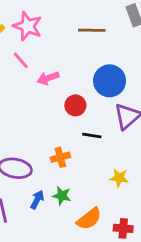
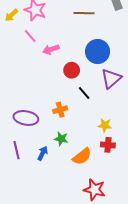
black line: (92, 135) -> (84, 93), turned 40
blue arrow: (37, 200) -> (43, 153), moved
red cross: (123, 228) -> (108, 145), moved

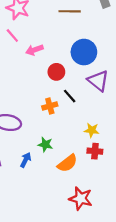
purple triangle: (111, 79) -> (98, 81), turned -40
orange cross: (60, 110) -> (50, 106), moved

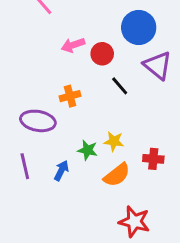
pink arrow: (34, 50) -> (73, 45), moved
orange cross: (50, 106) -> (70, 96), moved
yellow star: (92, 130) -> (114, 141), moved

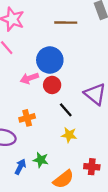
blue circle: (139, 27) -> (50, 60), moved
yellow star: (114, 141) -> (69, 135), moved
blue arrow: (61, 171) -> (20, 167), moved

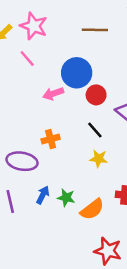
red circle: (52, 85) -> (96, 95), moved
green star: (41, 160) -> (66, 198), moved

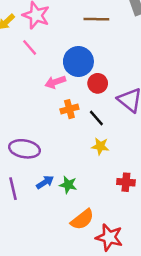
orange cross: (51, 139) -> (69, 109), moved
blue arrow: (43, 195) -> (45, 182), turned 30
orange semicircle: (92, 209) -> (82, 219), moved

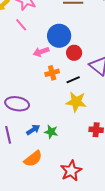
black line: (96, 118) -> (73, 80), turned -72
yellow star: (100, 146) -> (76, 102), size x1.5
orange semicircle: (82, 219) -> (33, 159), moved
red star: (109, 237) -> (71, 171), moved, turned 30

